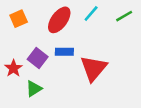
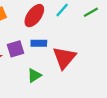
purple square: (38, 58) -> (15, 49), turned 35
green triangle: (34, 89) -> (34, 75), moved

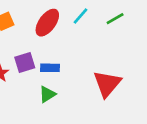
blue rectangle: (39, 43) -> (50, 68), moved
red triangle: (64, 58) -> (107, 84), moved

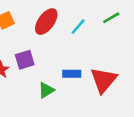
cyan line: (81, 16) -> (78, 27), moved
blue rectangle: (50, 68) -> (72, 74), moved

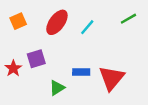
green line: (111, 18) -> (128, 19), moved

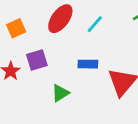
orange square: (18, 21) -> (16, 28), moved
blue rectangle: (81, 72) -> (88, 64), moved

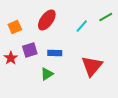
cyan line: (95, 24) -> (82, 26), moved
blue rectangle: (88, 64) -> (55, 53), moved

